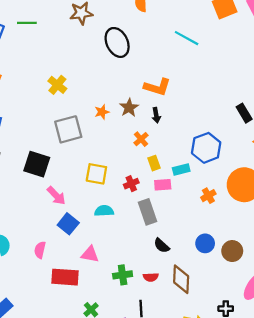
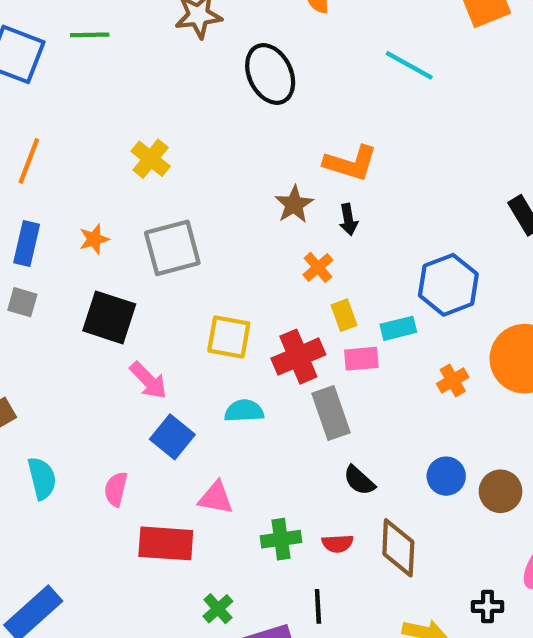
orange star: (102, 112) -> (94, 239), moved
red cross: (131, 184) -> (298, 357), size x1.6

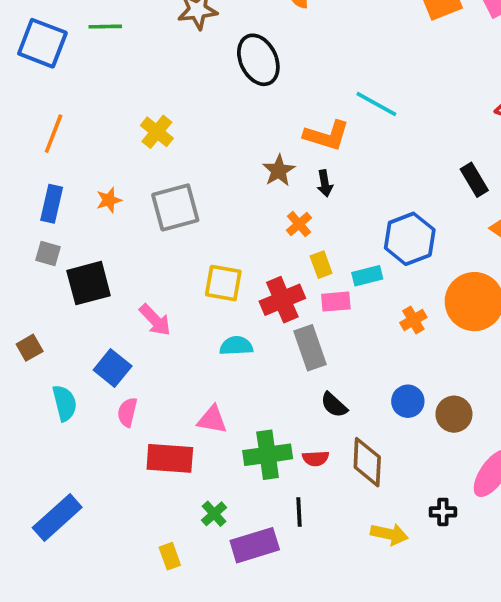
cyan line: (409, 65) -> (376, 104), moved
black square: (109, 317) -> (89, 283), moved, turned -33
blue square: (172, 437) -> (113, 368), moved
green cross: (281, 539) -> (268, 455), size x1.4

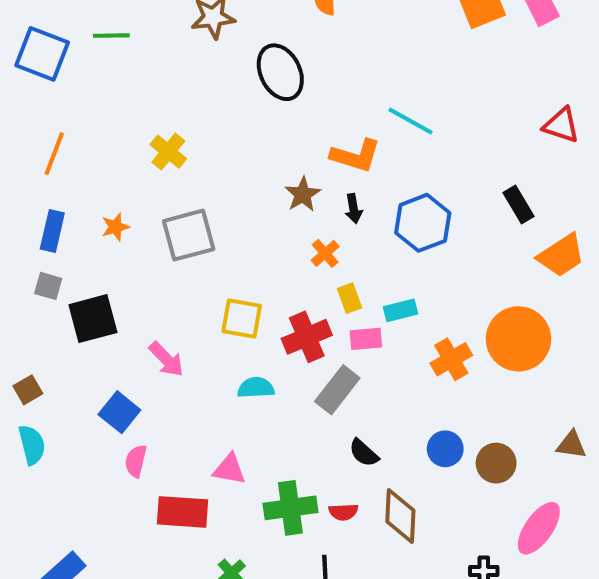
blue hexagon: (410, 239) -> (423, 223), moved
orange cross: (413, 320) -> (451, 359), size x1.4
gray rectangle: (310, 348) -> (337, 390), turned 57
cyan semicircle: (65, 403) -> (32, 445), moved

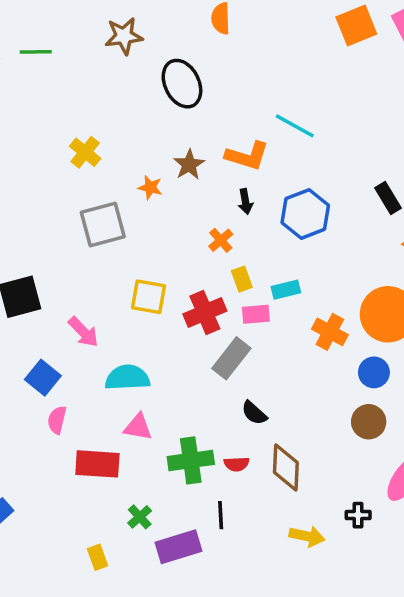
brown star: (303, 194) -> (189, 165), moved
orange star: (115, 227) -> (150, 188), moved, turned 30
orange cross: (451, 359) -> (330, 332), turned -32
cyan semicircle: (256, 388) -> (127, 378), moved, size x1.4
blue circle: (445, 449) -> (374, 372), moved

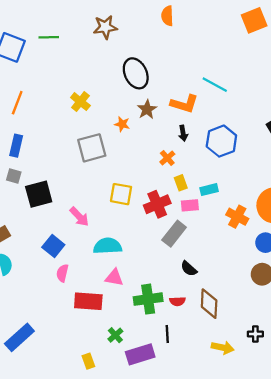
black ellipse: (182, 84) -> (136, 73), moved

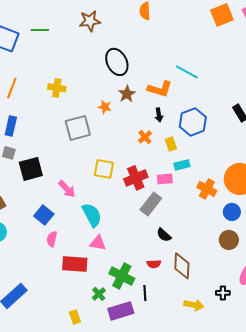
yellow cross: (80, 102) -> (57, 88), moved, turned -30
yellow rectangle: (181, 183) -> (171, 144), moved
cyan semicircle: (108, 246) -> (92, 215), turned 65
green cross: (148, 299) -> (122, 276), moved, turned 35

